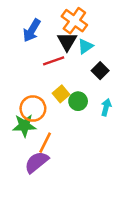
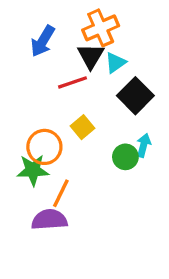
orange cross: (74, 21) -> (101, 28), turned 30
black square: (100, 71) -> (135, 96), size x1.5
green circle: (78, 101) -> (125, 157), moved
purple semicircle: (37, 162) -> (49, 220), turned 35

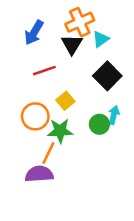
cyan triangle: (116, 63) -> (101, 39), moved
red line: (73, 82) -> (44, 71), moved
green star: (33, 170) -> (60, 131), moved

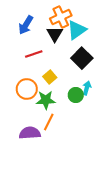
cyan triangle: (101, 39) -> (77, 30), size x1.5
orange line: (48, 153) -> (49, 122), moved

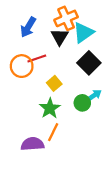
cyan arrow: (87, 88) -> (94, 95), turned 40
orange circle: (27, 89) -> (22, 66), moved
green star: (46, 100) -> (50, 108), turned -30

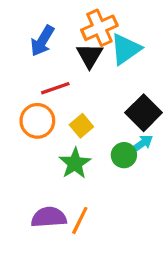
black square: (89, 63) -> (144, 113), moved
orange circle: (22, 66) -> (37, 121), moved
orange line: (53, 132) -> (80, 220), moved

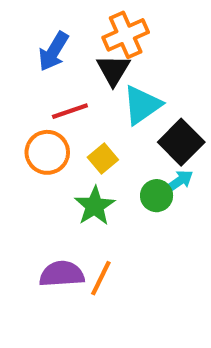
cyan triangle: (126, 49) -> (142, 105), moved

